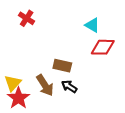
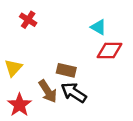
yellow triangle: (13, 83) -> (13, 68), moved
black arrow: (69, 86) -> (74, 92), size x1.5

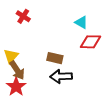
brown arrow: (48, 91) -> (17, 70), moved
black arrow: (74, 92) -> (61, 76), turned -35

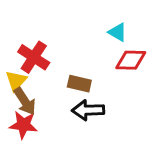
red cross: (23, 16) -> (34, 57), moved, size x1.5
red star: (16, 87) -> (23, 125), turned -30

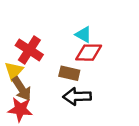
cyan triangle: (118, 32) -> (84, 35), moved
red diamond: (131, 60) -> (89, 53), moved

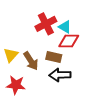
red cross: (29, 50) -> (46, 24), moved, turned 30
brown arrow: (22, 89) -> (31, 61), moved

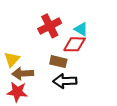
cyan triangle: (65, 27) -> (81, 29), moved
brown arrow: (31, 61) -> (23, 73), moved, turned 120

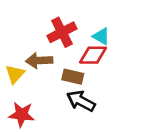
brown arrow: (23, 73) -> (39, 61), moved
black arrow: (65, 81) -> (81, 101), turned 30

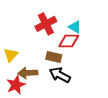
brown arrow: (39, 61) -> (28, 73), moved
red star: (22, 114) -> (16, 85), turned -30

